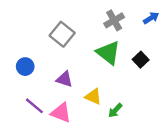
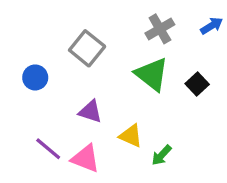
blue circle: (25, 67) -> (35, 77), moved

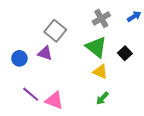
blue circle: (35, 77) -> (19, 58), moved
purple triangle: (90, 111) -> (45, 53), moved
yellow triangle: (131, 136) -> (100, 72), moved

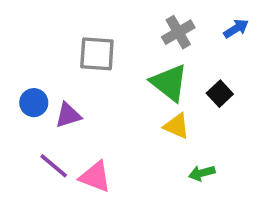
gray square: (55, 31) -> (97, 54), turned -35
purple triangle: (45, 53) -> (68, 115), moved, turned -35
green arrow: (102, 98) -> (202, 173), moved, turned 32

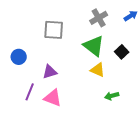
purple triangle: (68, 115) -> (50, 72), moved
purple line: (54, 166) -> (30, 92), turned 72

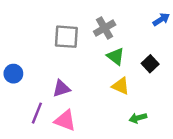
gray cross: (99, 18) -> (105, 28), moved
green triangle: (94, 46) -> (116, 56), size x0.7
blue circle: (19, 57) -> (13, 74), moved

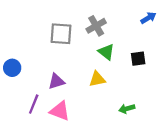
black square: (150, 64) -> (138, 59), turned 35
yellow triangle: (121, 86) -> (97, 79), moved, turned -36

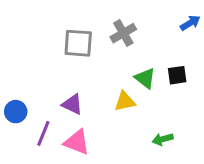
green triangle: (106, 52) -> (145, 78), moved
blue circle: (12, 68) -> (16, 112), moved
purple triangle: (56, 81) -> (72, 104), turned 42

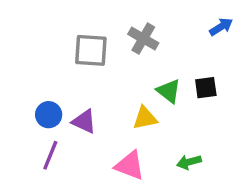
gray cross: (123, 33) -> (143, 39), turned -30
blue circle: (16, 112) -> (49, 115), moved
pink triangle: (77, 142) -> (130, 165), moved

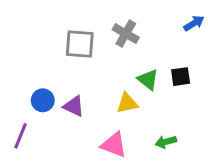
purple line: (50, 155) -> (20, 136), moved

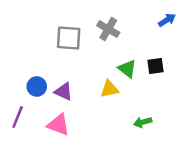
pink triangle: (114, 145) -> (58, 125), moved

